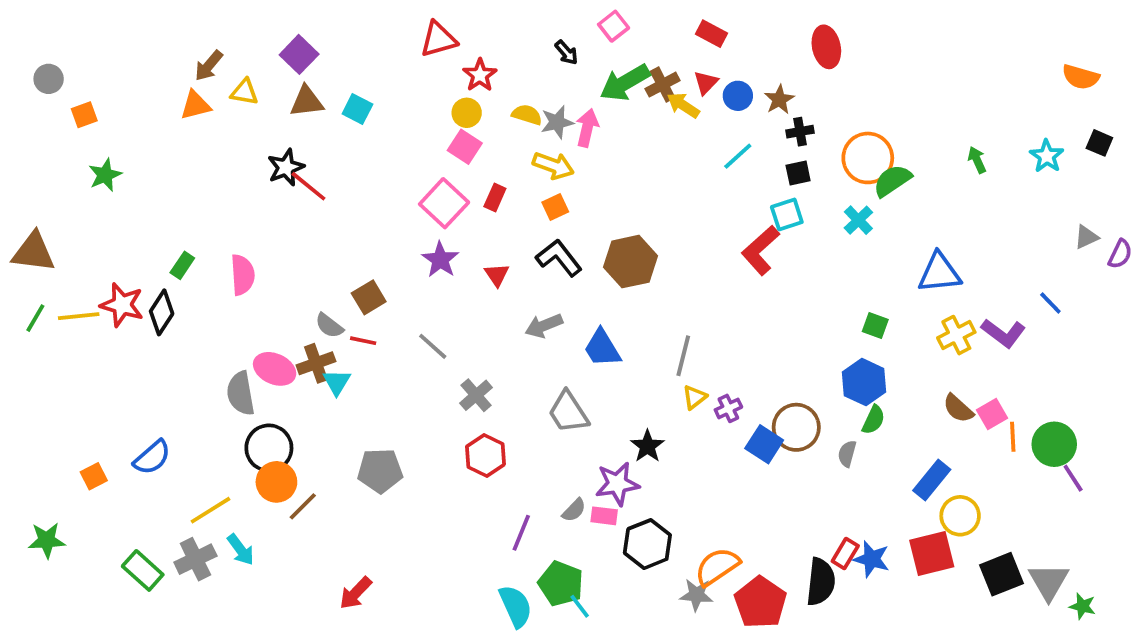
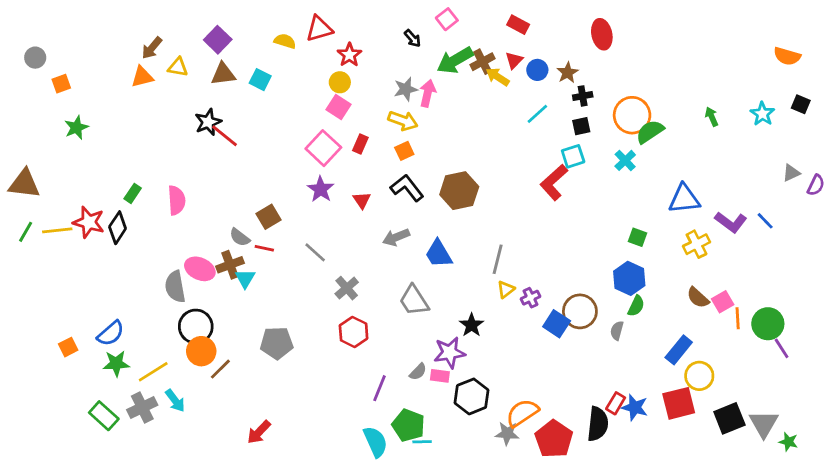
yellow semicircle: (527, 115) -> (285, 41), moved
purple L-shape: (1003, 333) -> (731, 222), moved
green star: (47, 540) -> (116, 364), moved
cyan line: (580, 606) -> (422, 442), turned -54

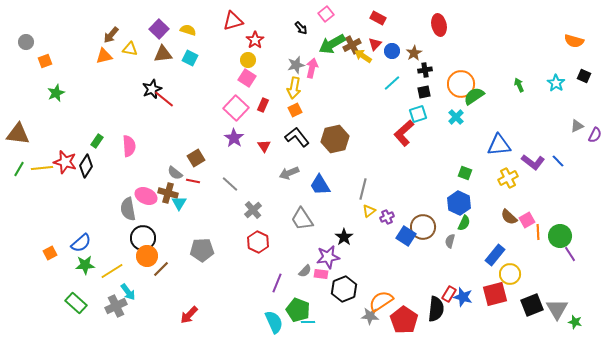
yellow semicircle: (285, 41) -> (188, 30), moved
yellow arrow: (403, 121) -> (294, 88), turned 80
brown cross: (230, 265) -> (168, 193), turned 36
gray cross: (142, 407) -> (116, 306), moved

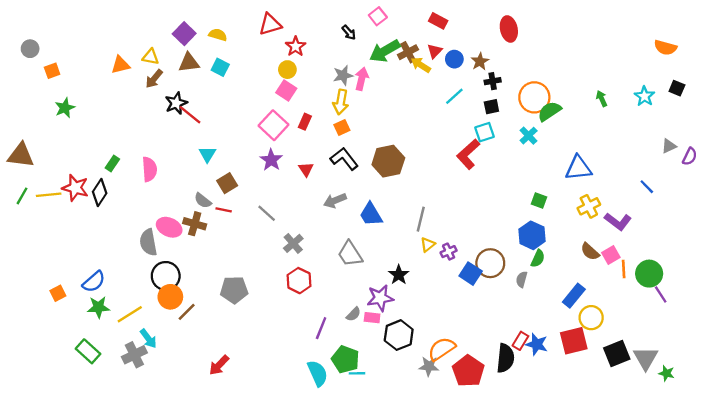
brown arrow: (111, 35) -> (154, 79), moved
purple L-shape: (533, 162) -> (618, 221), moved
cyan triangle: (179, 203) -> (207, 154), moved

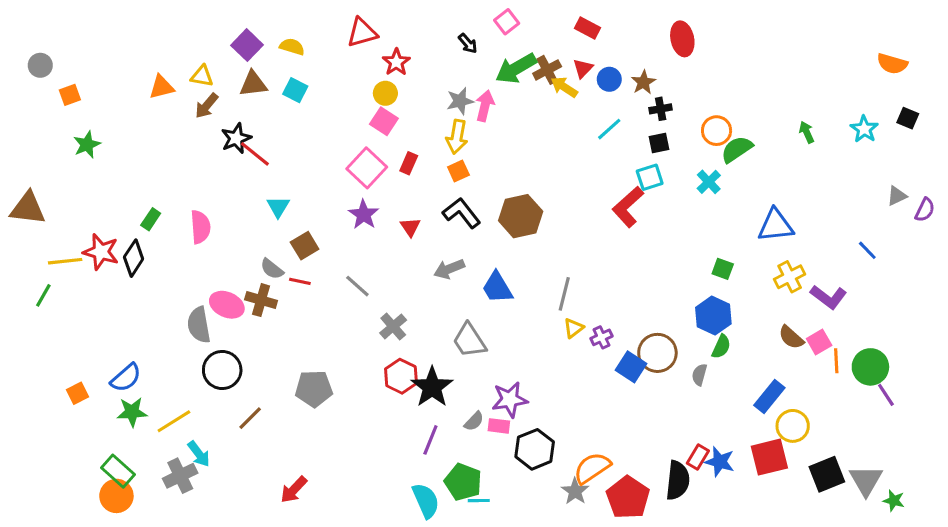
orange circle: (534, 97) -> (717, 131), size x0.7
green line: (22, 196) -> (43, 295), moved
black star: (399, 275) -> (432, 387), moved, size x1.5
orange circle: (170, 297) -> (116, 496), moved
gray star: (429, 366) -> (575, 491), turned 30

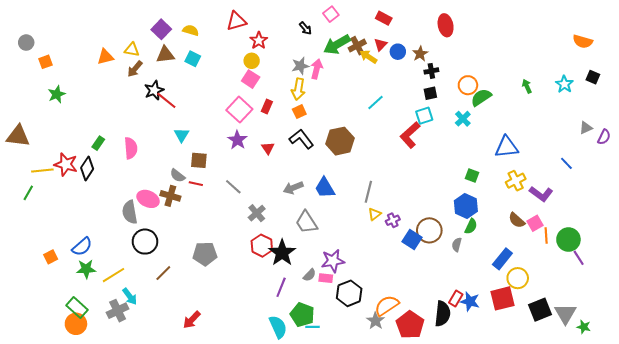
cyan line: (609, 129) -> (376, 102), moved
brown square: (305, 246) -> (199, 160), turned 36
gray arrow: (449, 269) -> (293, 188), moved

